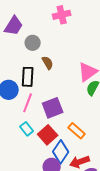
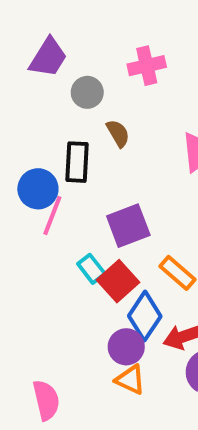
pink cross: (62, 15) -> (147, 66), moved
pink line: (28, 103) -> (52, 215), moved
cyan rectangle: (27, 129) -> (91, 269), moved

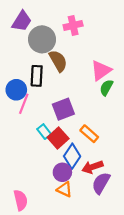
gray circle: (87, 92) -> (42, 39), size x1.6
brown semicircle: (118, 133) -> (58, 61), size x1.5

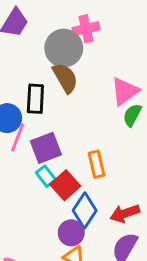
gray circle: (42, 39) -> (64, 48), moved
purple square: (63, 109) -> (46, 148), moved
orange rectangle: (89, 134) -> (97, 164), moved, turned 36
red arrow: (92, 167) -> (125, 213), moved

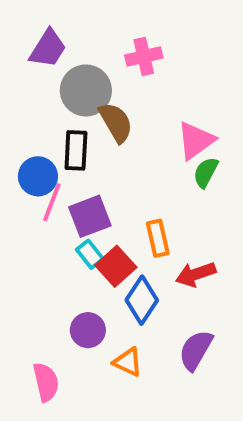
gray circle: (64, 48) -> (86, 90), moved
red arrow: (125, 213) -> (196, 274), moved
purple circle: (71, 233) -> (88, 330), moved

